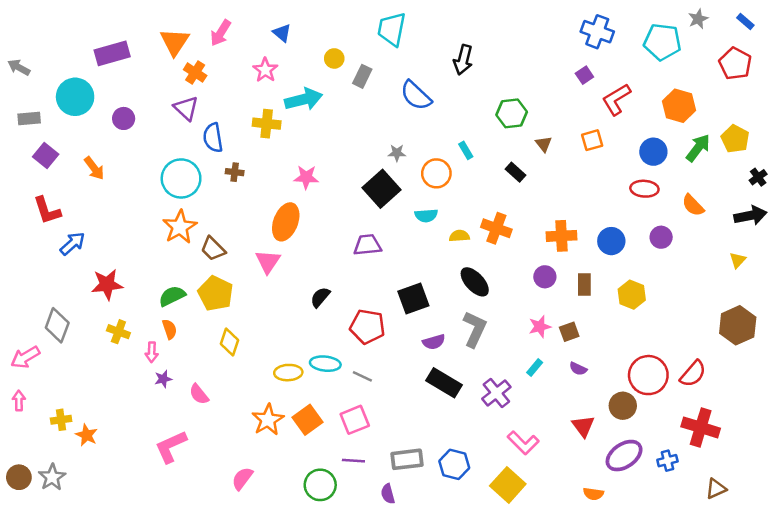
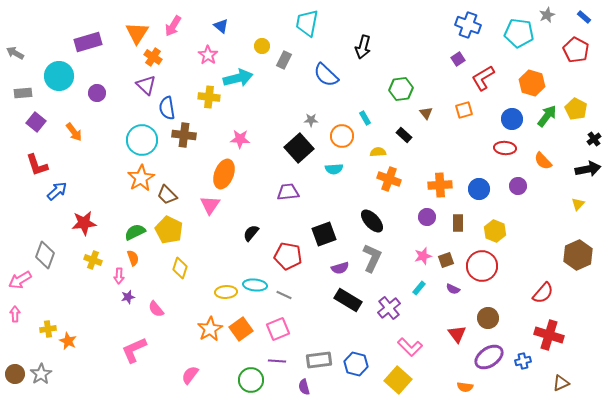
brown cross: (235, 172) -> (184, 135), size x1.6
yellow semicircle: (459, 236) -> (378, 152), moved
red circle: (648, 375) -> (482, 266), moved

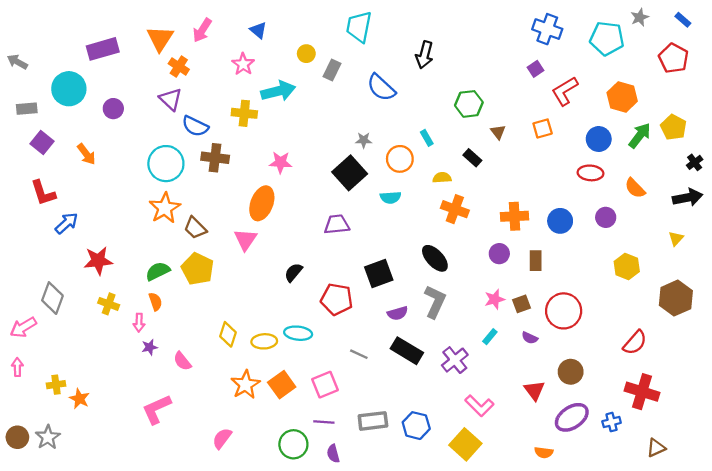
blue semicircle: (167, 108) -> (195, 126), turned -55
yellow hexagon: (495, 231) -> (627, 266), moved
yellow diamond: (180, 268) -> (228, 334), moved
gray line: (284, 295) -> (359, 354), moved
purple semicircle: (304, 387) -> (333, 454), moved

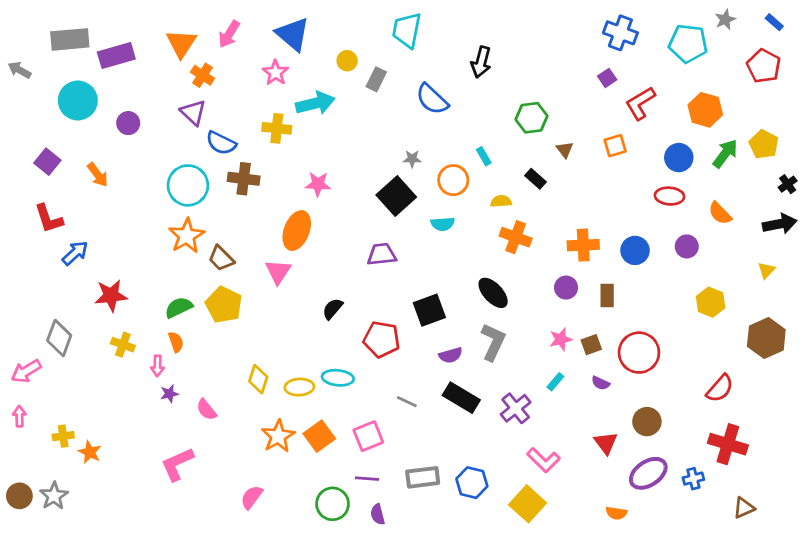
blue triangle: (258, 30) -> (293, 34), size x1.8
gray rectangle: (27, 109) -> (70, 39), moved, size x1.6

